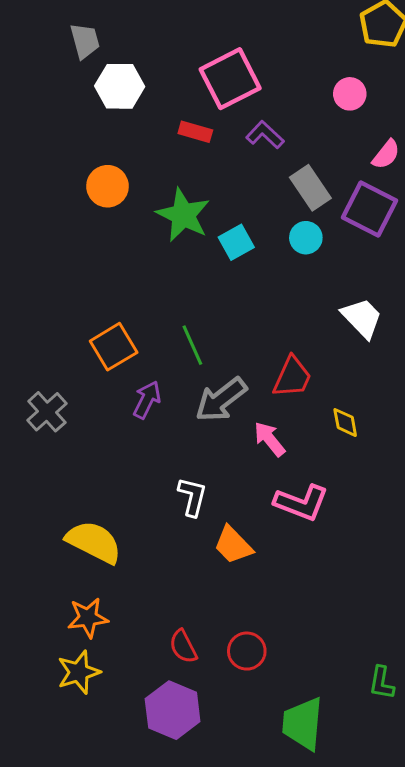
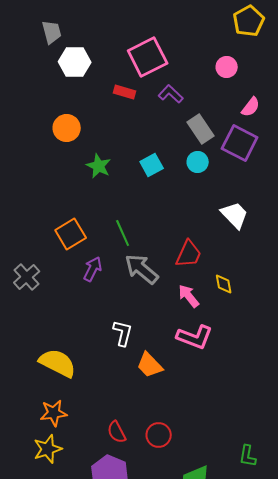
green star: (183, 215) -> (99, 166), moved, size x0.7
gray arrow: (221, 400) -> (142, 269), turned 78
pink arrow: (270, 439) -> (189, 296), moved

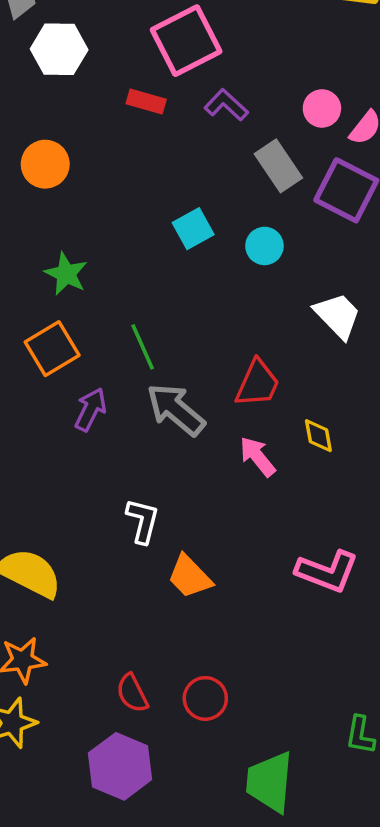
pink circle: (227, 67) -> (322, 108), moved
cyan circle: (198, 162) -> (264, 246), moved
green star: (99, 166) -> (66, 274), moved
pink L-shape: (195, 337) -> (327, 571), moved

